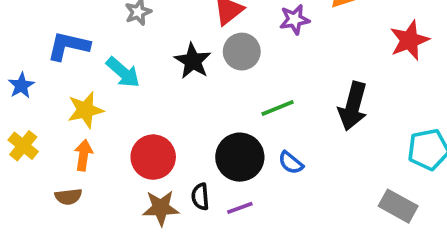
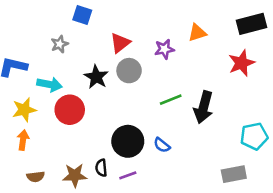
cyan arrow: (123, 72) -> (50, 84), turned -30
green line: (278, 108) -> (171, 100), moved
red circle: (153, 157) -> (70, 110), moved
brown semicircle: (68, 197) -> (36, 177), moved
gray rectangle: (398, 206) -> (234, 174), turned -40

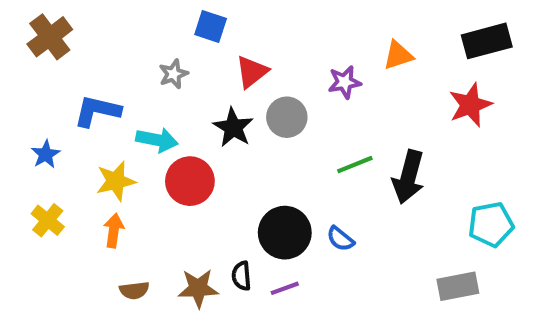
red triangle: (120, 43) -> (252, 72), moved

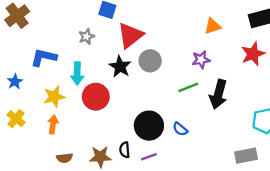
red triangle: (252, 72) -> (130, 35), size x1.4
purple star: (345, 82) -> (201, 60), moved
cyan arrow: (157, 140) -> (77, 74), turned 80

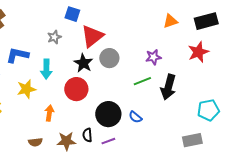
orange triangle: (213, 26) -> (170, 21), moved
red circle: (96, 97) -> (76, 89), moved
orange arrow: (53, 124) -> (49, 113), moved

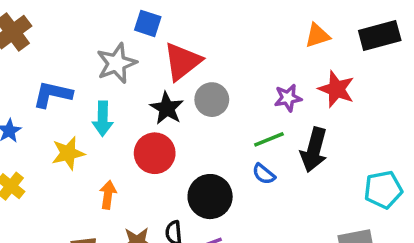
gray star: (54, 37) -> (117, 63), size x1.6
red star: (198, 52) -> (336, 89), moved, turned -30
blue semicircle: (135, 117) -> (264, 174), moved

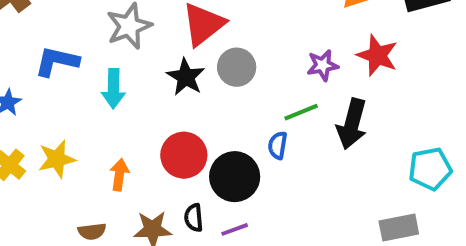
yellow star: (68, 153) -> (57, 159), moved
red circle: (155, 153) -> (184, 155), moved
blue semicircle: (264, 174) -> (278, 145), moved, turned 60

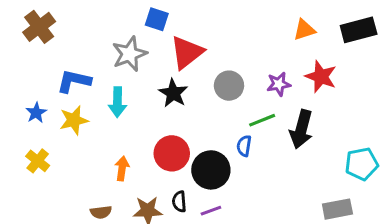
gray circle: (237, 67) -> (229, 86), moved
yellow star: (57, 159) -> (74, 120), moved

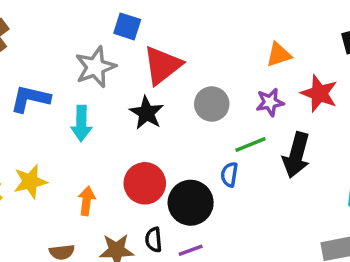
orange triangle: (304, 30) -> (279, 55), moved
yellow star: (74, 120) -> (30, 182), moved

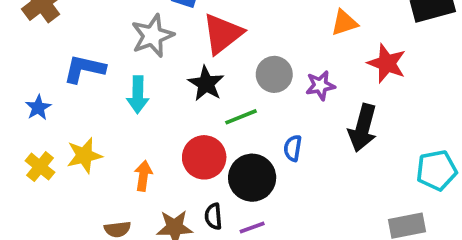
purple star: (270, 102) -> (320, 85), moved
green line: (251, 145) -> (241, 117), moved

